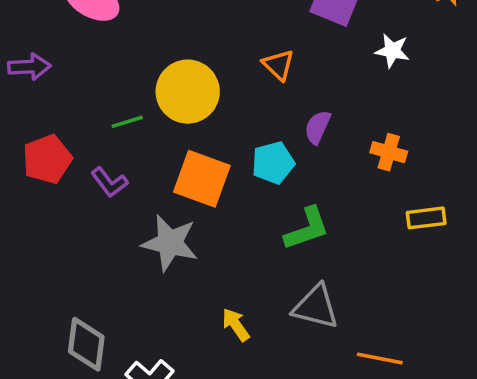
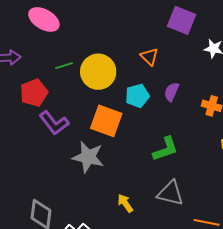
green line: (127, 122) -> (64, 66), moved
red pentagon: (47, 159) -> (34, 93), moved
cyan pentagon: (273, 163) -> (137, 96), moved
purple L-shape: (109, 182) -> (54, 123), size x1.4

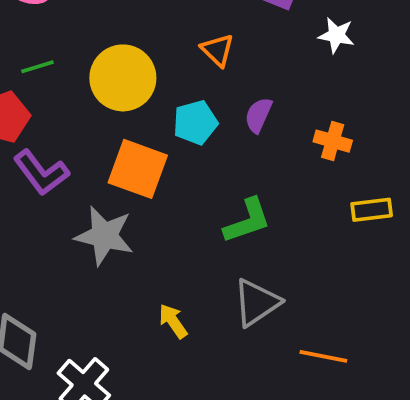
green line: (64, 66) -> (37, 67), moved
gray triangle: (170, 193) -> (257, 303), turned -48

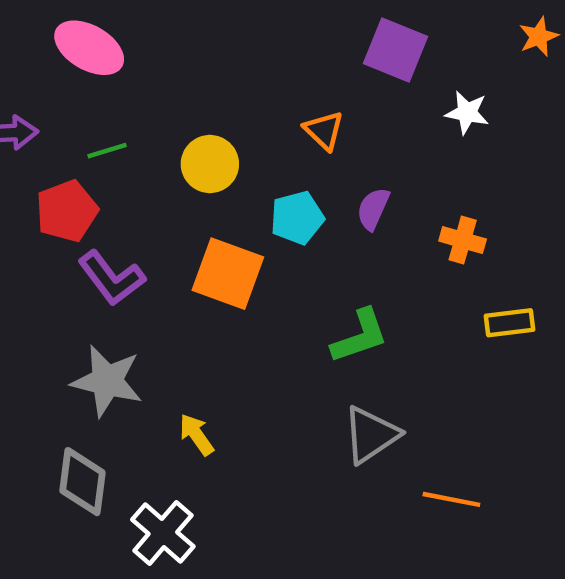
yellow circle: (123, 78) -> (210, 164), size x0.7
gray star: (104, 236) -> (107, 381), moved
yellow arrow: (173, 321) -> (196, 435), moved

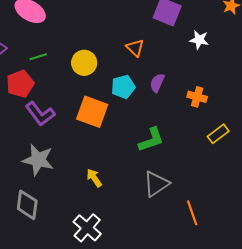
yellow rectangle: (510, 323) -> (218, 134), turned -30
yellow arrow: (196, 435) -> (94, 178), moved
orange line: (451, 499) -> (192, 213), turned 60
white cross: (163, 533) -> (87, 228), moved

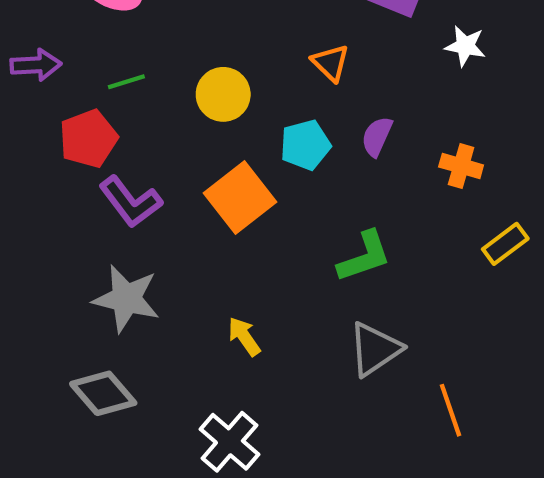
orange square: (92, 112) -> (240, 198), turned 32
gray diamond: (27, 205) -> (103, 393), turned -48

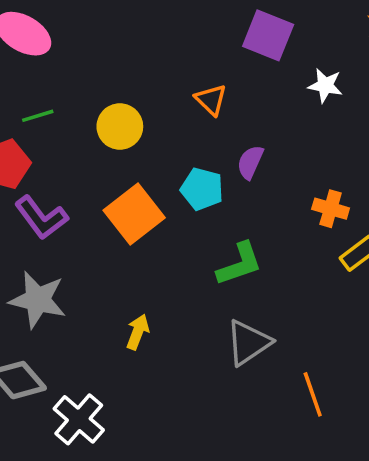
cyan pentagon: (305, 145) -> (202, 189), moved, turned 30
orange cross: (461, 166) -> (331, 209), moved
yellow arrow: (244, 337) -> (138, 332), turned 56
white cross: (229, 442) -> (79, 419), moved

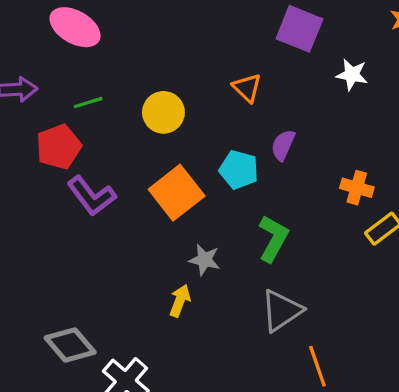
green L-shape: (239, 264) -> (273, 238), turned -42
gray star: (38, 300) -> (204, 260), moved, size x0.6
orange line: (313, 394) -> (317, 366), moved

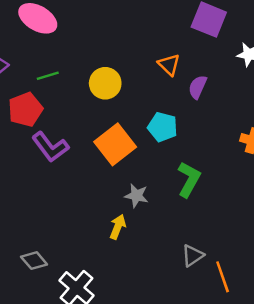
purple semicircle: (283, 145) -> (198, 87), moved
gray triangle: (281, 311) -> (193, 256), moved, size x0.7
gray diamond: (70, 345) -> (34, 261), size x0.7

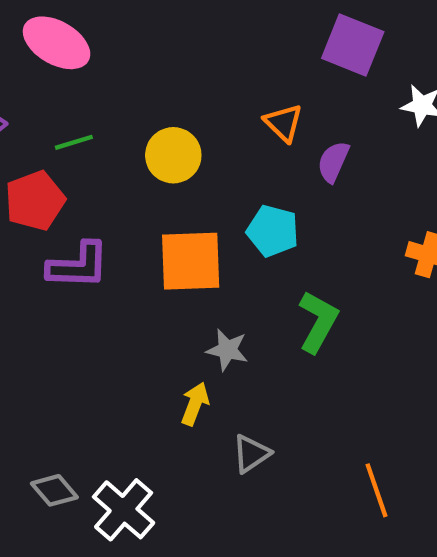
orange square: (115, 144) -> (191, 261), turned 36
purple L-shape: (50, 147) -> (78, 266), turned -51
gray triangle: (193, 256) -> (251, 454), moved
gray diamond: (34, 261) -> (54, 490), moved

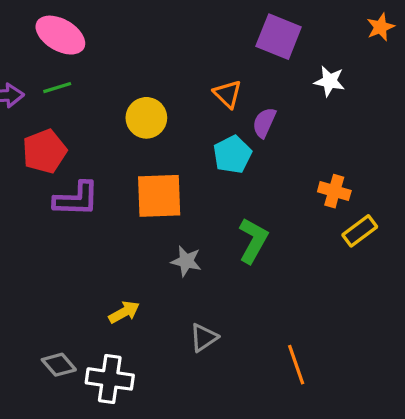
green line: (74, 142) -> (57, 88), moved
cyan pentagon: (273, 231) -> (232, 154), moved, turned 30
yellow arrow: (195, 404) -> (124, 312), moved, turned 40
white cross: (124, 510) -> (110, 379), turned -33

